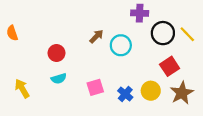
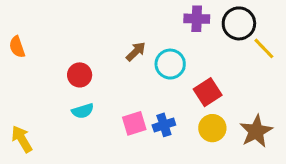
black circle: (163, 33) -> (239, 23), moved
red square: (170, 66) -> (208, 92), moved
yellow arrow: (22, 88) -> (22, 139), moved
blue cross: (125, 94) -> (164, 125), moved, turned 32

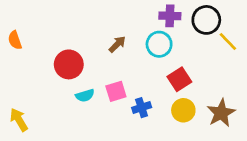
cyan circle: (170, 64) -> (159, 44), moved
red circle: (80, 75) -> (69, 64), size x1.4
cyan semicircle: (83, 111) -> (85, 95), moved
pink square: (134, 123) -> (116, 91), moved

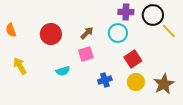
red circle: (69, 64) -> (51, 34), moved
pink square: (116, 91) -> (86, 54), moved
yellow arrow: (19, 120) -> (20, 66), moved

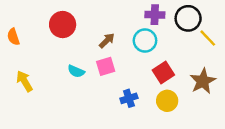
red circle: (51, 34) -> (63, 25), moved
cyan semicircle: (63, 71) -> (76, 71), moved, turned 40
brown star: (164, 84) -> (203, 81), moved

